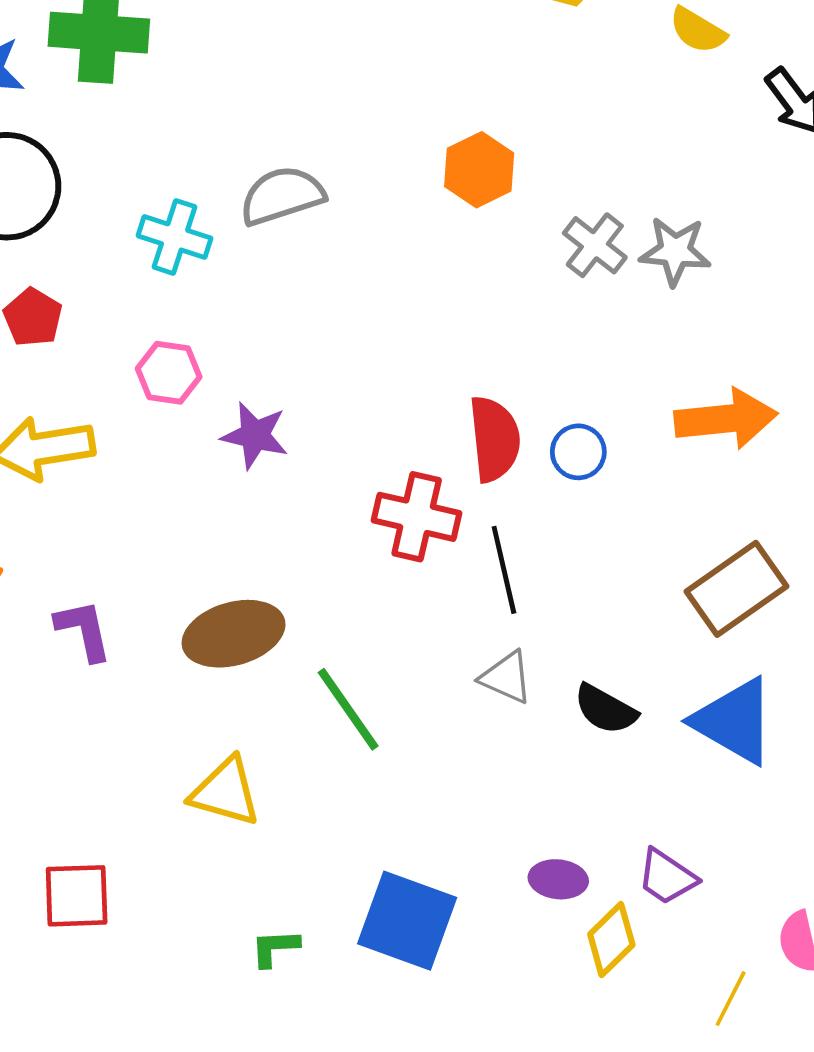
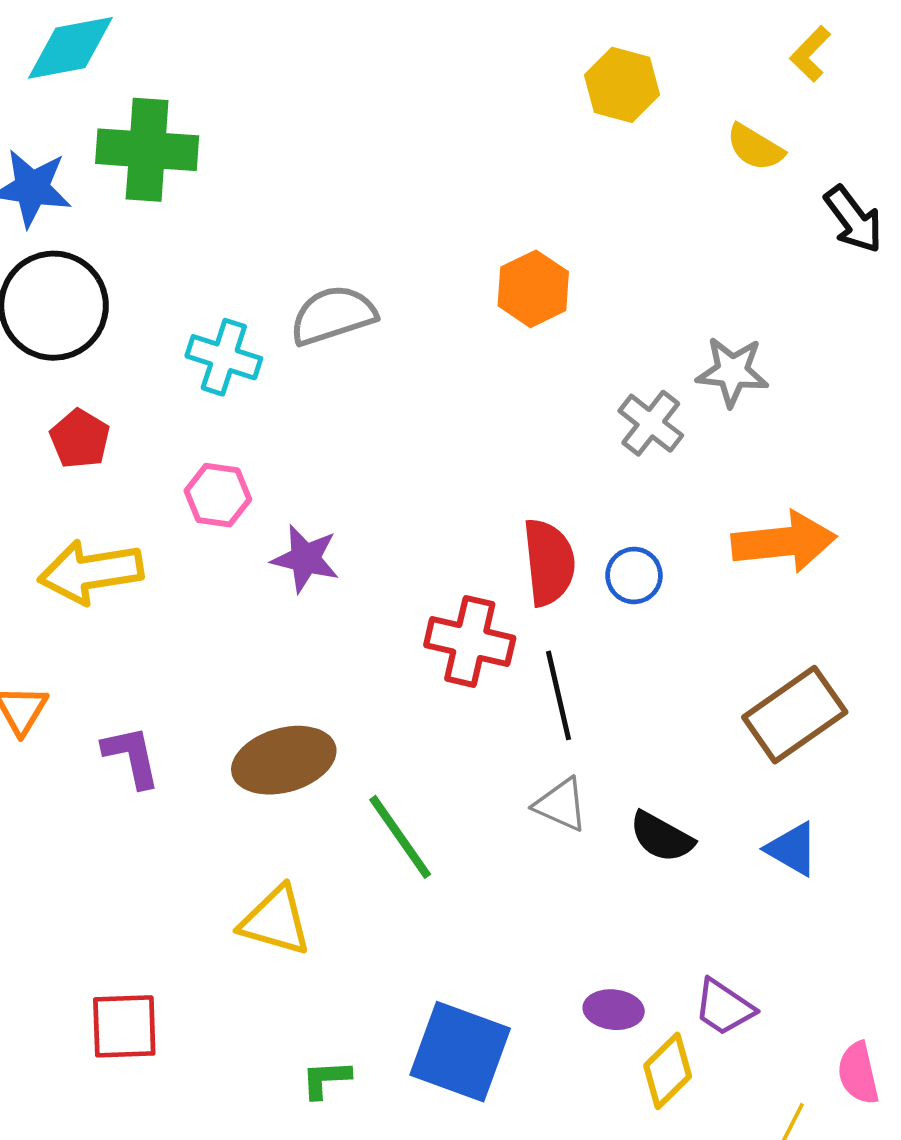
gray cross: (595, 245) -> (651, 423), moved
blue triangle: (734, 721) -> (792, 849), size x0.6

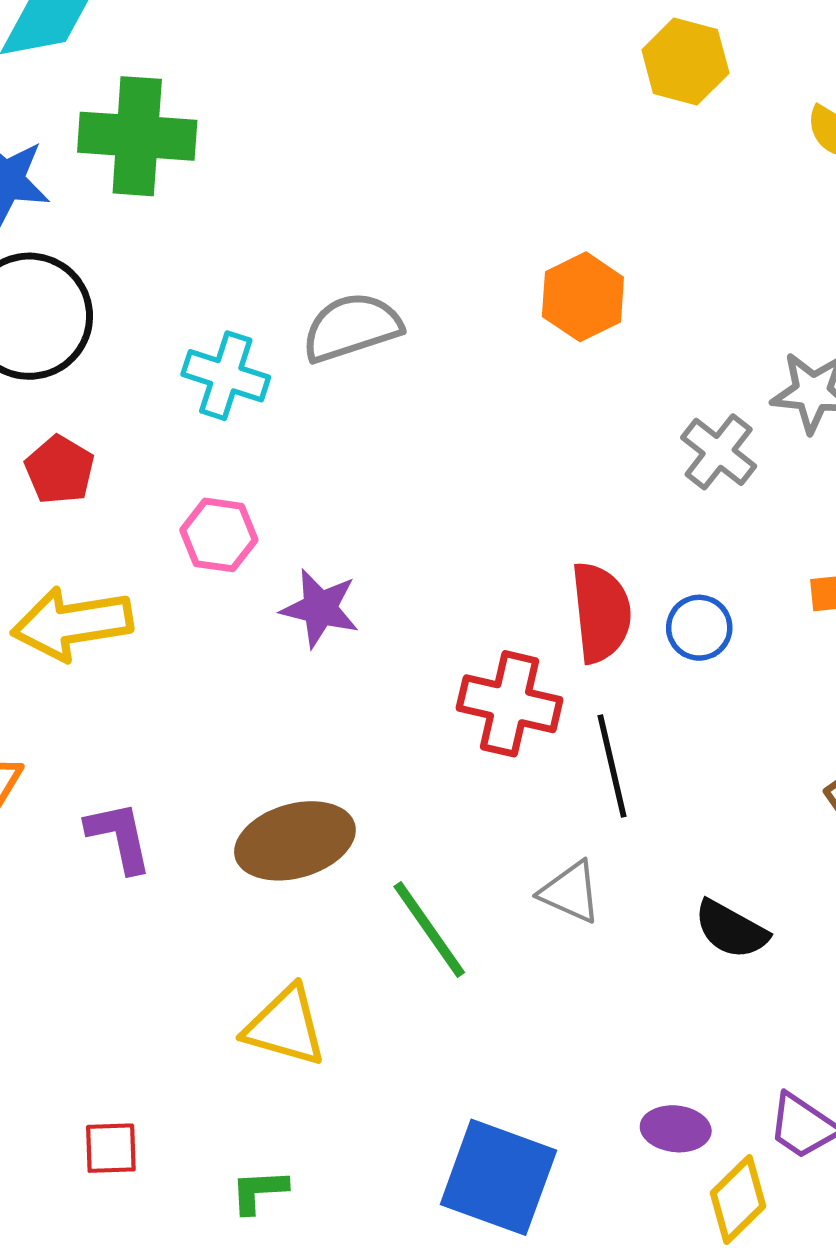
gray triangle: (561, 805) -> (570, 892), moved
red square: (124, 1026) -> (111, 1148), size x0.7
green L-shape: (326, 1079) -> (259, 1191), moved

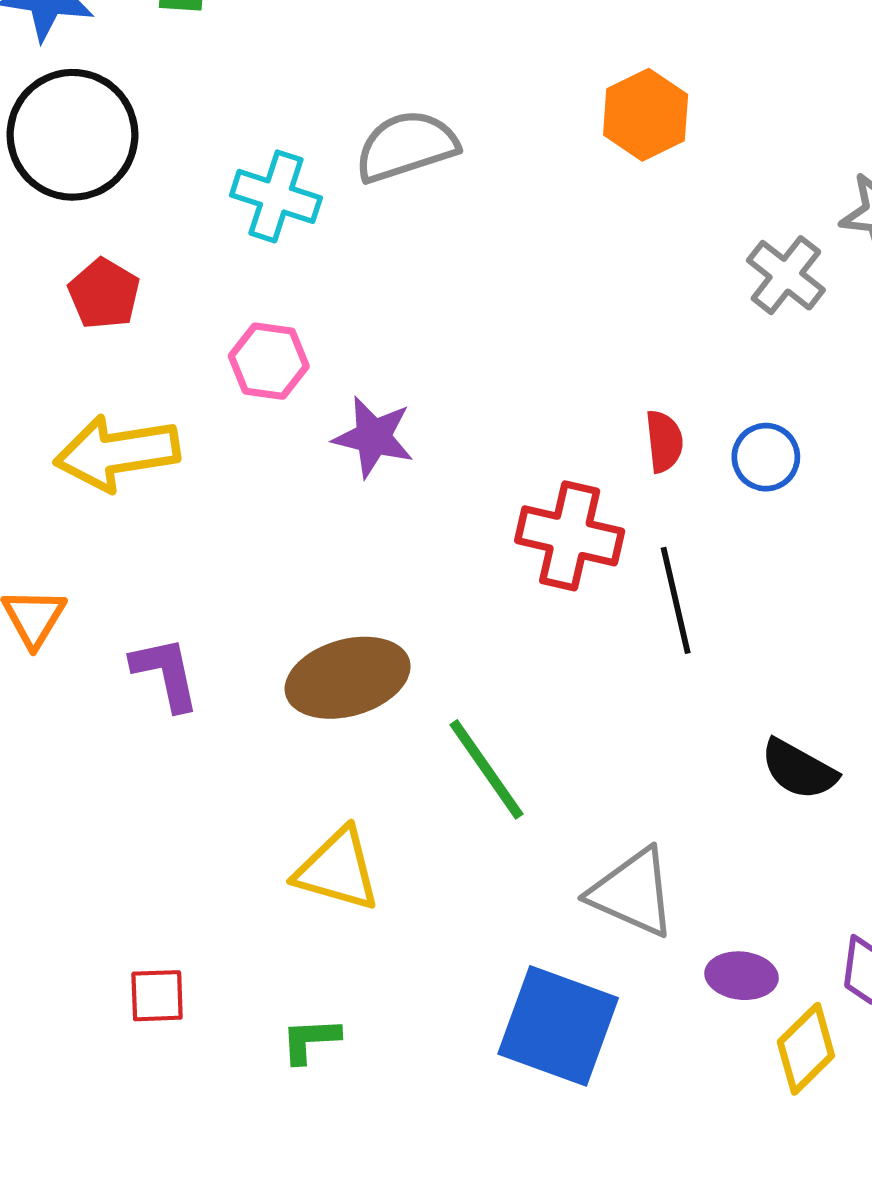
red semicircle: (601, 612) -> (664, 441), size x0.6
gray triangle: (570, 892) -> (633, 893), moved, size x1.4

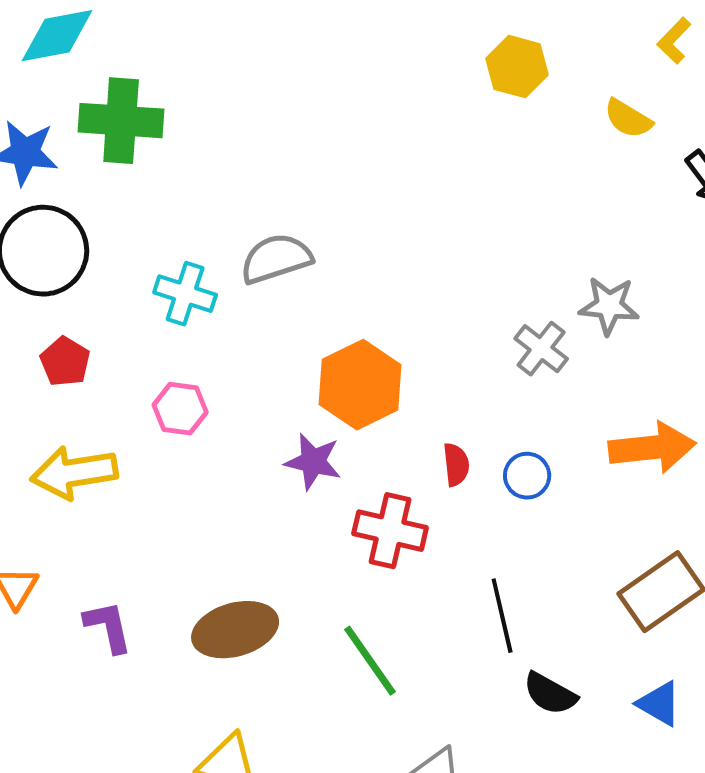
orange hexagon: (646, 115) -> (360, 385), moved, size x1.4
purple star: (373, 437) -> (313, 462), moved
black line: (676, 600) -> (502, 616), moved
green line: (487, 769) -> (370, 661), moved

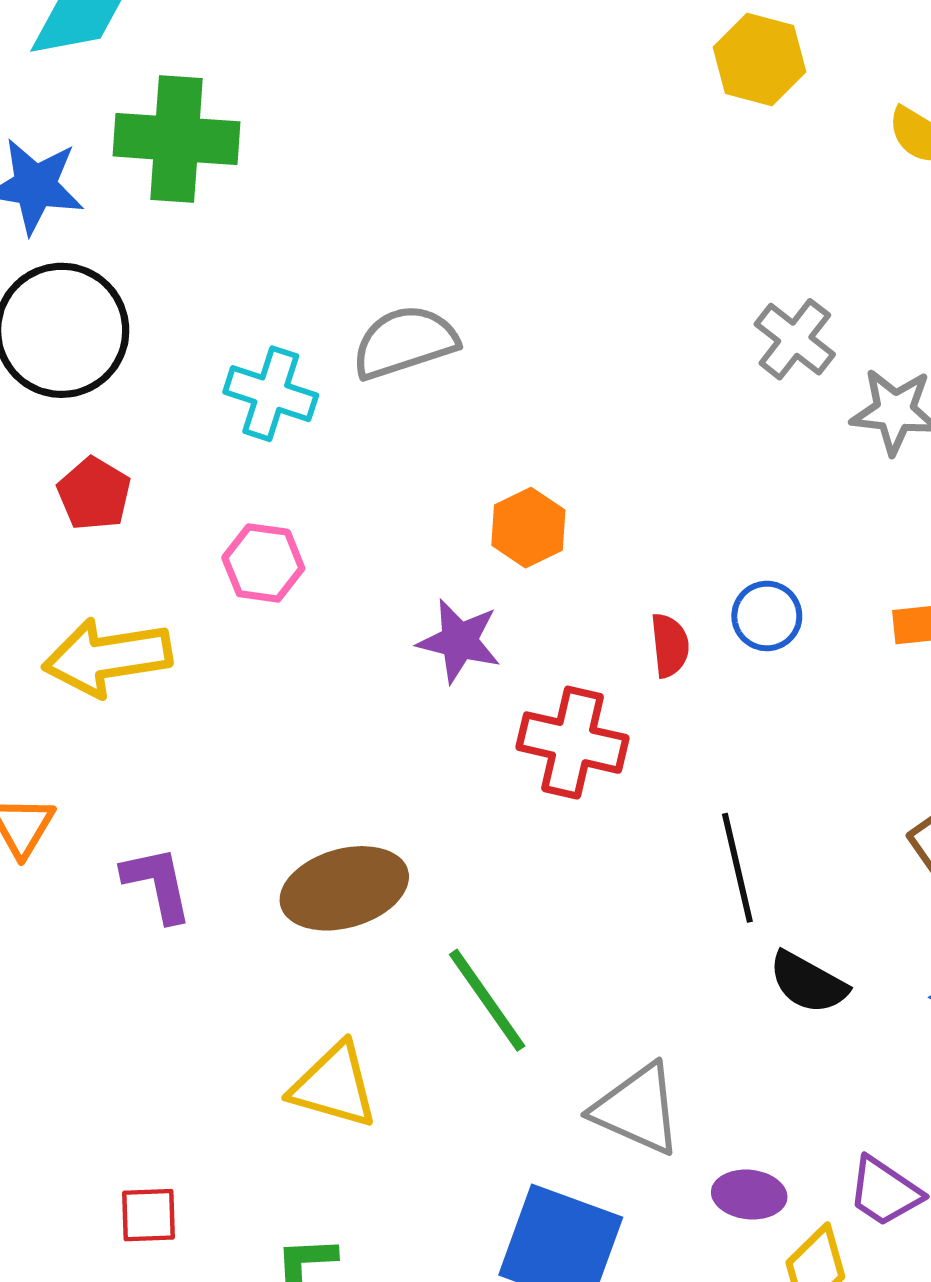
gray cross: (541, 349) -> (795, 339), moved
orange hexagon: (360, 385) -> (528, 528), size x0.6
blue circle: (527, 476) -> (767, 616), moved
green line: (370, 661) -> (487, 1000), moved

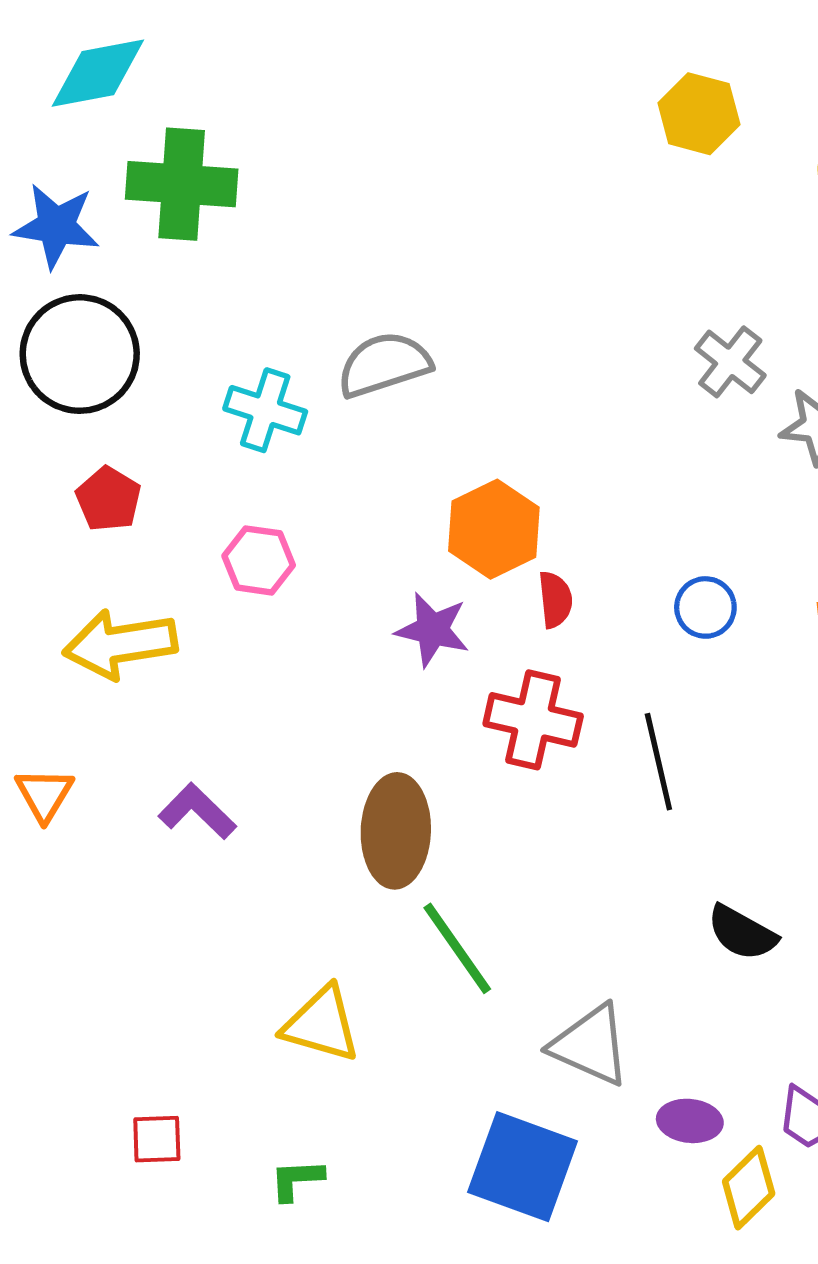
orange hexagon: (528, 528) -> (494, 529), size x1.4
red semicircle: (670, 645) -> (555, 600), moved
black line: (737, 868) -> (658, 762), moved
purple L-shape: (157, 884) -> (197, 811), moved, turned -34
brown ellipse: (344, 888) -> (396, 831), moved, turned -72

